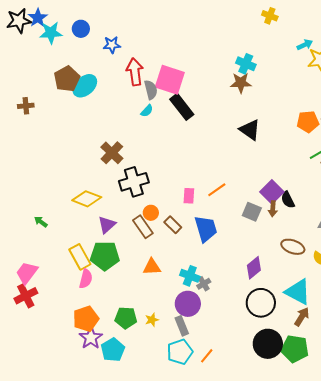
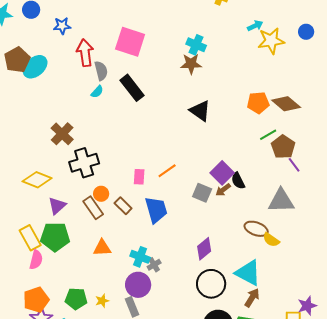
pink square: (170, 80) -> (130, 42), moved
brown arrow: (273, 209) -> (223, 190), turned 49
brown ellipse: (293, 247) -> (256, 229), moved

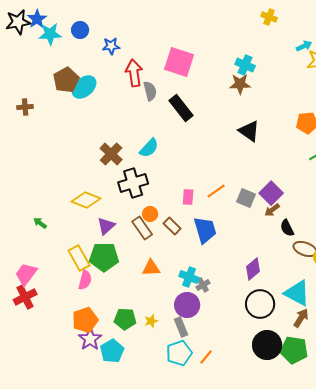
cyan semicircle: (97, 92) -> (149, 148), moved, size x1.5
black semicircle: (238, 181) -> (287, 228), moved
gray square: (202, 193) -> (246, 198), moved

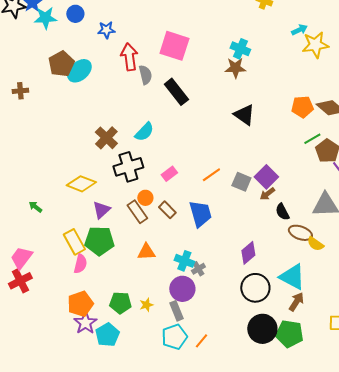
pink rectangle: (188, 197) -> (169, 174), moved, turned 49

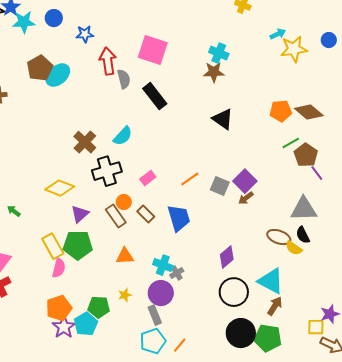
black semicircle: (282, 212) -> (303, 235), moved
yellow star: (146, 305) -> (125, 295), moved
cyan pentagon: (107, 335) -> (86, 324), moved

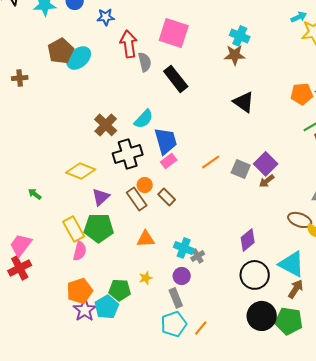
blue trapezoid: (179, 218) -> (166, 141), moved
purple circle: (161, 293) -> (182, 276), size x0.7

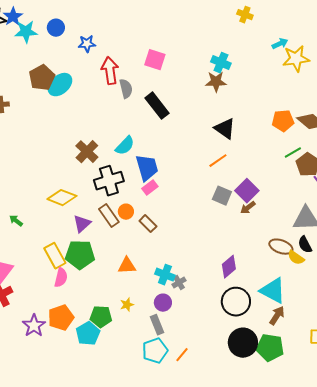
pink square: (174, 33) -> (155, 60), size x0.7
orange line: (211, 162) -> (218, 161), moved
brown rectangle: (137, 199) -> (109, 216), moved
purple star: (85, 310) -> (34, 326), moved

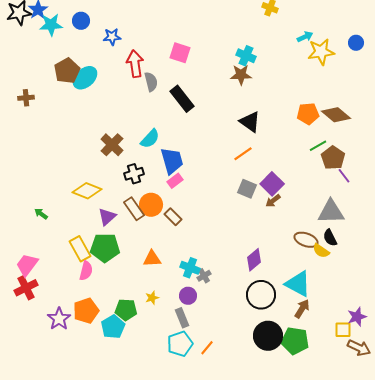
black cross: (109, 181) -> (134, 174), size x0.7
orange circle: (126, 212) -> (151, 205), size x1.5

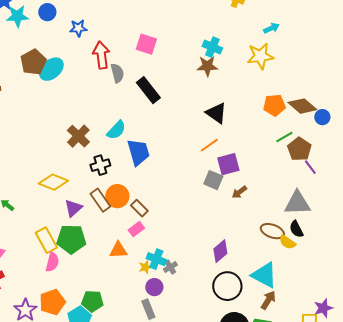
blue circle: (356, 43) -> (322, 117), moved
yellow star: (321, 52) -> (260, 56), moved
pink rectangle: (175, 181) -> (136, 229), moved
purple square: (272, 184) -> (228, 164), moved, turned 30
yellow star: (152, 298) -> (145, 267), moved

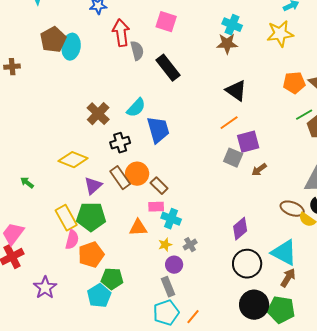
cyan ellipse: (51, 69) -> (71, 47), turned -40
pink rectangle: (136, 229) -> (156, 207), turned 35
cyan cross: (156, 259) -> (171, 219), moved
orange pentagon: (52, 302) -> (91, 255), moved

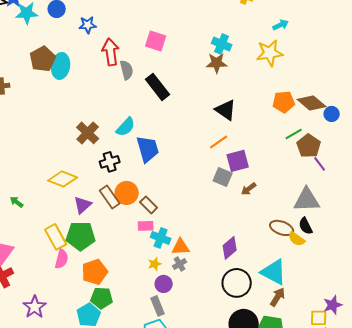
orange triangle: (138, 228) -> (181, 247), moved
orange pentagon: (91, 255) -> (95, 272), moved

